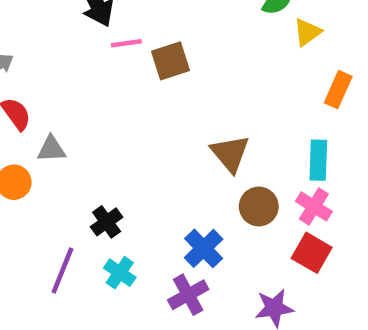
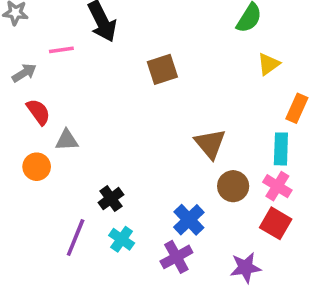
yellow triangle: (307, 32) -> (269, 64), moved
pink line: (126, 43) -> (61, 50), moved
orange rectangle: (338, 90) -> (297, 108), moved

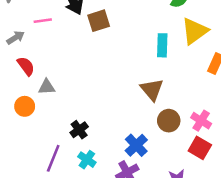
yellow triangle: (269, 64) -> (195, 31), size x1.6
brown square: (162, 69) -> (99, 21), moved
cyan rectangle: (281, 149) -> (162, 45), moved

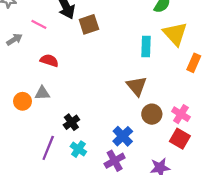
pink line: (43, 21) -> (39, 24), turned 35
yellow triangle: (195, 31) -> (175, 34), turned -36
red semicircle: (26, 66) -> (49, 60), moved, turned -36
gray triangle: (47, 87) -> (42, 93), moved

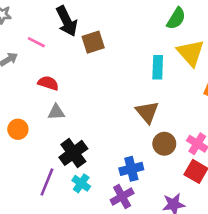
gray triangle: (42, 93) -> (56, 112), moved
black cross: (71, 122) -> (73, 153), size x1.5
blue cross: (123, 136) -> (131, 169), turned 30

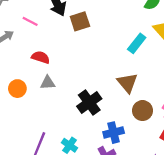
cyan rectangle: (158, 67) -> (137, 43), turned 36
orange circle: (18, 129) -> (17, 89), moved
black cross: (73, 153) -> (89, 102), moved

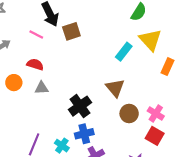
pink line: (30, 21) -> (36, 35), moved
orange circle: (17, 89) -> (14, 83), moved
blue cross: (114, 133) -> (84, 134), moved

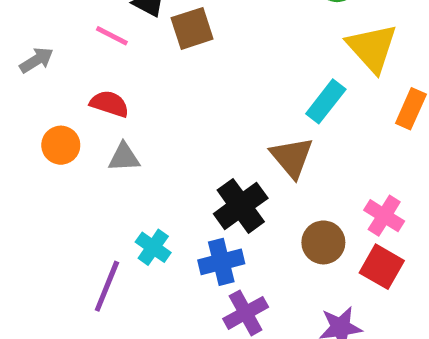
cyan rectangle: (124, 52) -> (326, 101), moved
black cross: (80, 106) -> (241, 206), moved
brown circle: (129, 114) -> (323, 242), moved
cyan cross: (62, 146) -> (153, 247), moved

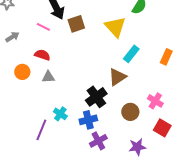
yellow triangle: (372, 48) -> (115, 27), moved
brown triangle: (292, 157) -> (117, 77), turned 36
red square: (382, 267) -> (162, 128), moved

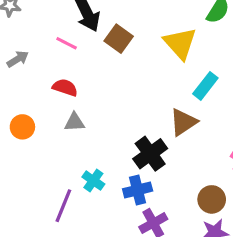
brown square: (76, 24) -> (119, 39), turned -36
orange circle: (22, 72) -> (22, 127), moved
brown circle: (130, 112) -> (212, 199), moved

